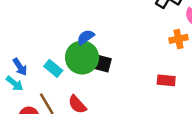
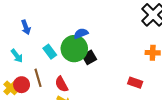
black square: (103, 64) -> (89, 57), turned 32
blue arrow: (20, 67) -> (26, 27), moved

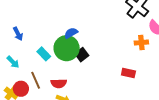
red semicircle: (62, 84) -> (59, 83), turned -56

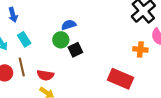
green circle: (67, 48) -> (61, 40), size x0.6
cyan rectangle: (44, 54) -> (24, 39), moved
red rectangle: (128, 73) -> (120, 79), size x1.6

